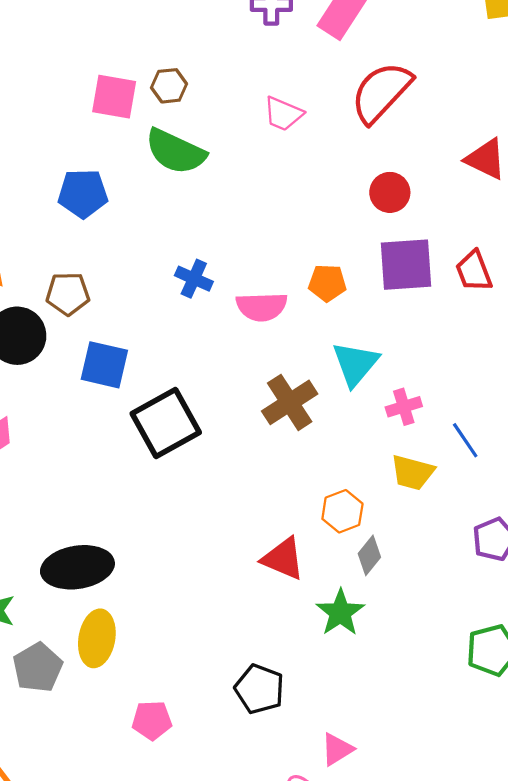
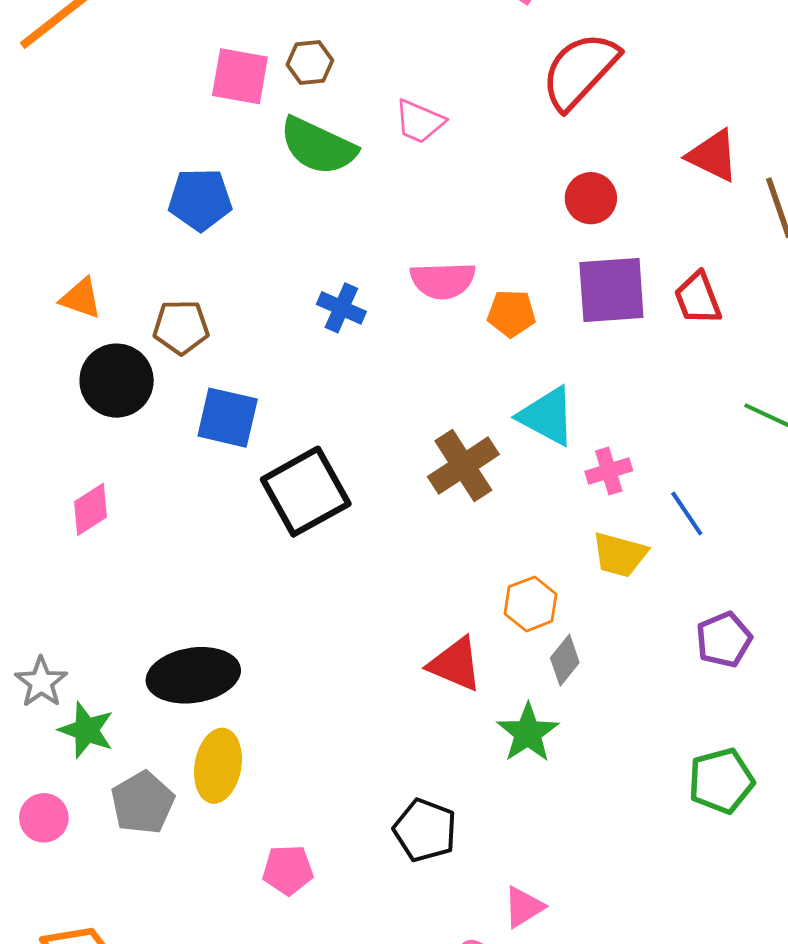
pink trapezoid: (283, 114) -> (419, 121), moved
pink semicircle: (262, 307) -> (443, 280), moved
cyan triangle: (355, 364) -> (547, 416), turned -42

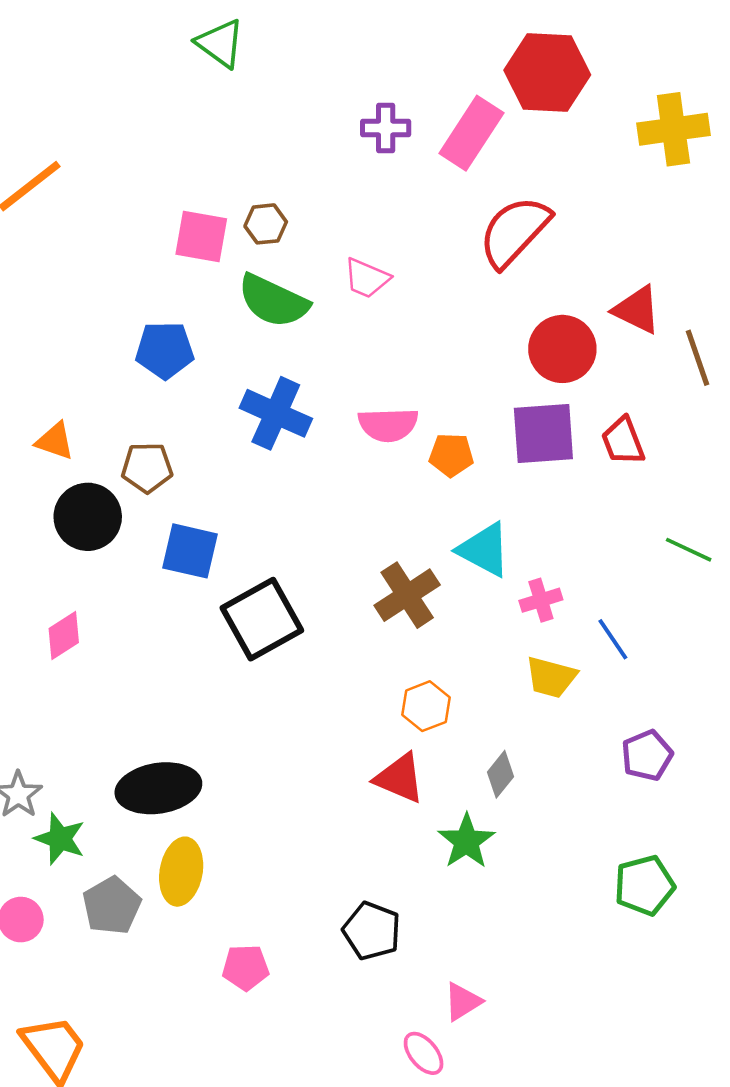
red circle: (591, 198) -> (562, 349), moved, size x1.4
blue cross: (341, 308) -> (276, 413), moved, size x1.6
orange hexagon: (531, 604) -> (426, 706), moved

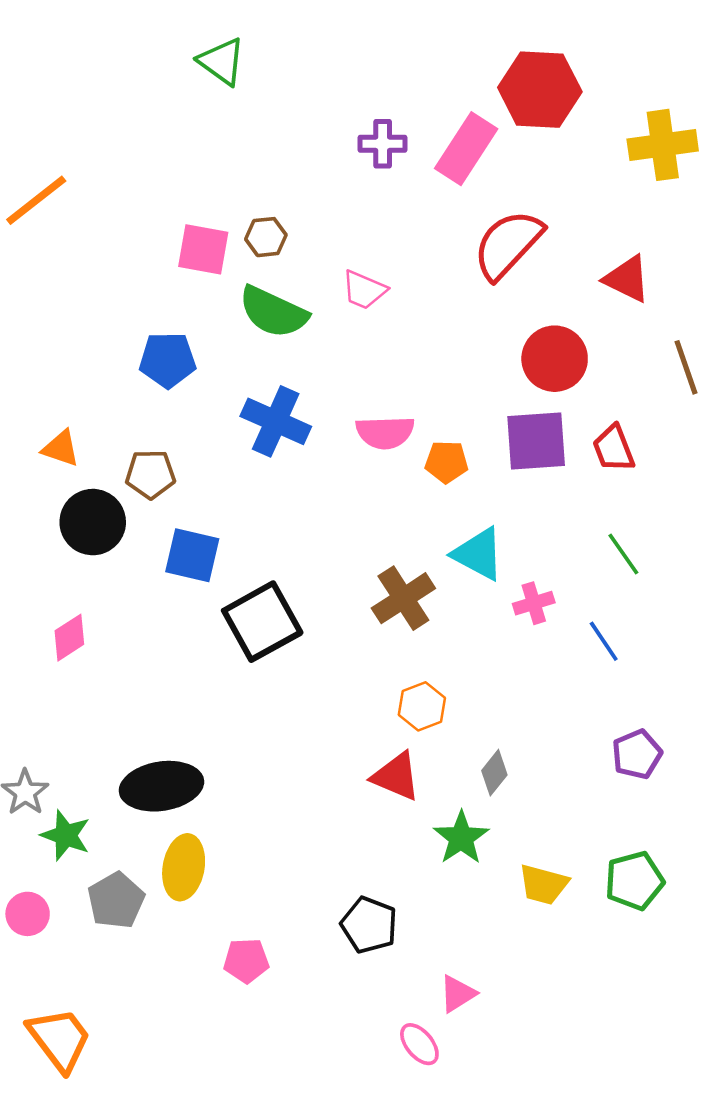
red triangle: (637, 310) -> (627, 279), moved
green line: (689, 550) -> (623, 554), moved, turned 30
yellow trapezoid: (551, 677) -> (544, 884), moved

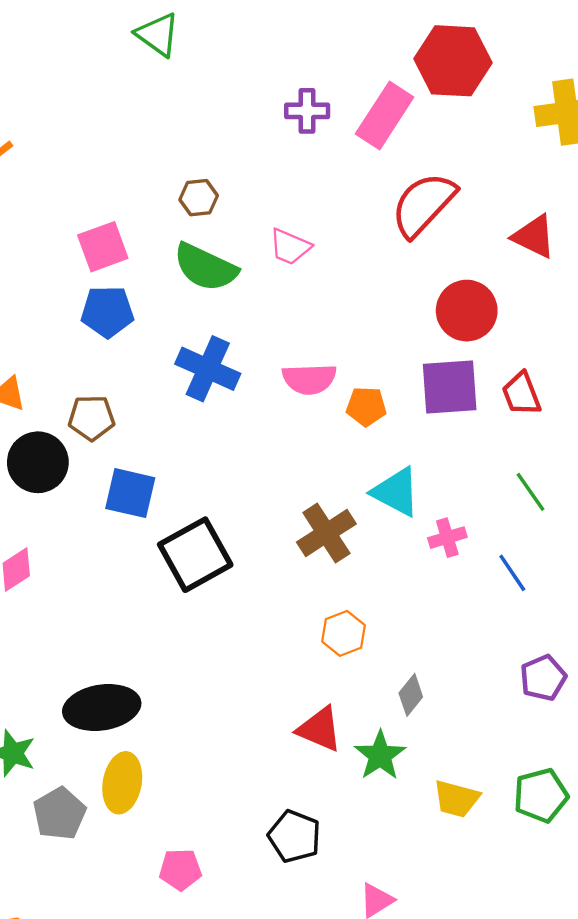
pink square: (203, 249) -> (103, 247), moved, turned -30
red triangle: (396, 776) -> (320, 729), moved

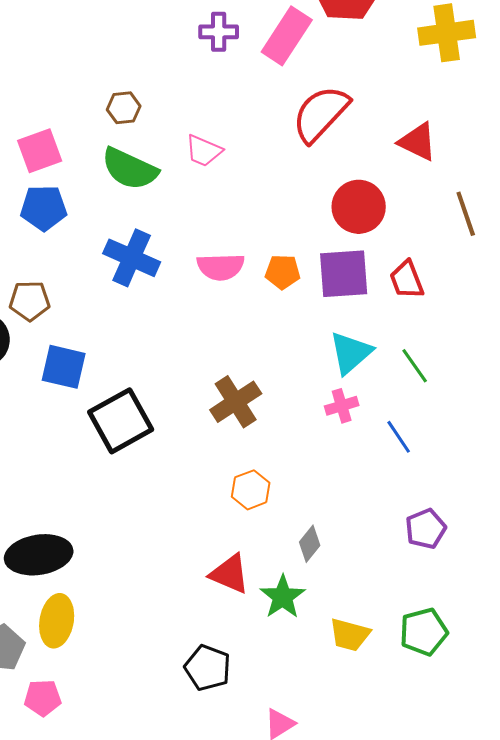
orange pentagon: (366, 406) -> (283, 272), moved
cyan triangle: (396, 492) -> (351, 353), moved, turned 51
pink pentagon: (180, 869) -> (43, 698), moved

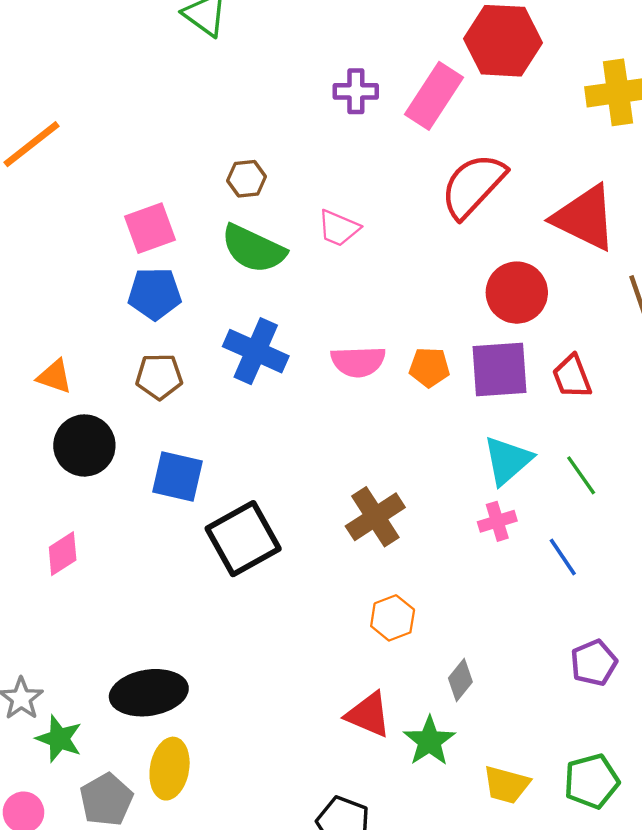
red triangle: (418, 142) -> (585, 218), size x1.5
brown pentagon: (30, 301) -> (159, 376), moved

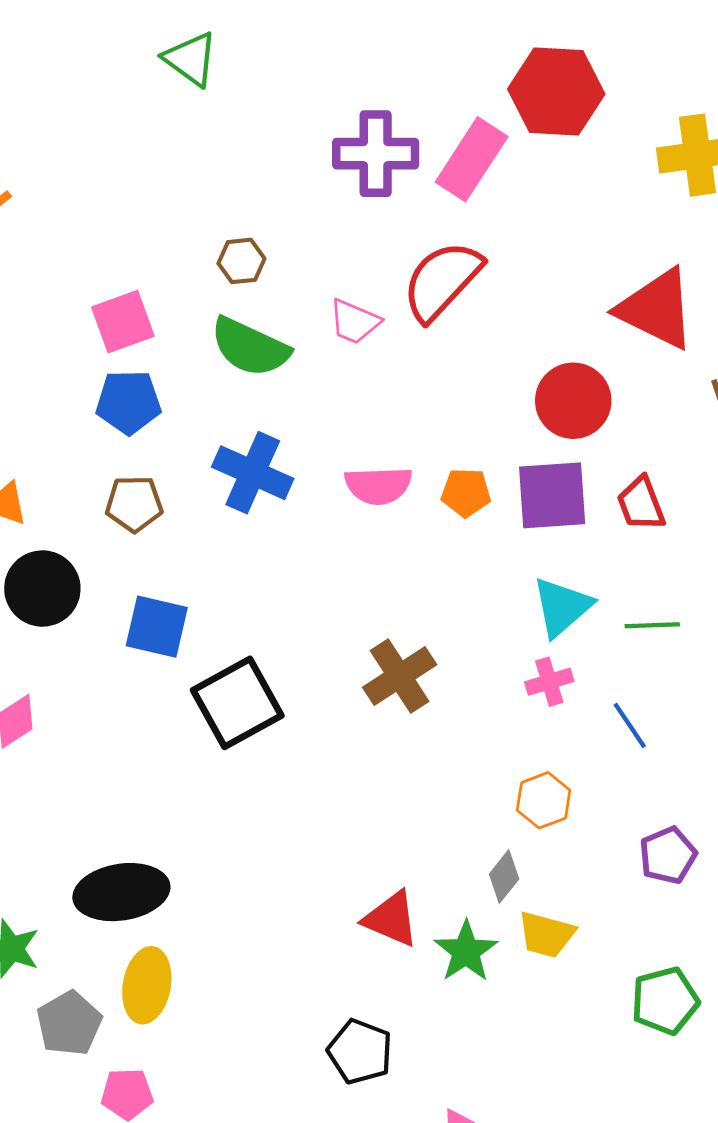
purple cross: (356, 91) -> (376, 154), size x1.5
red semicircle: (473, 186) -> (442, 281), moved
green line: (581, 475) -> (652, 625), turned -57
orange hexagon: (393, 618) -> (544, 800), moved
yellow trapezoid: (506, 785) -> (546, 934), moved

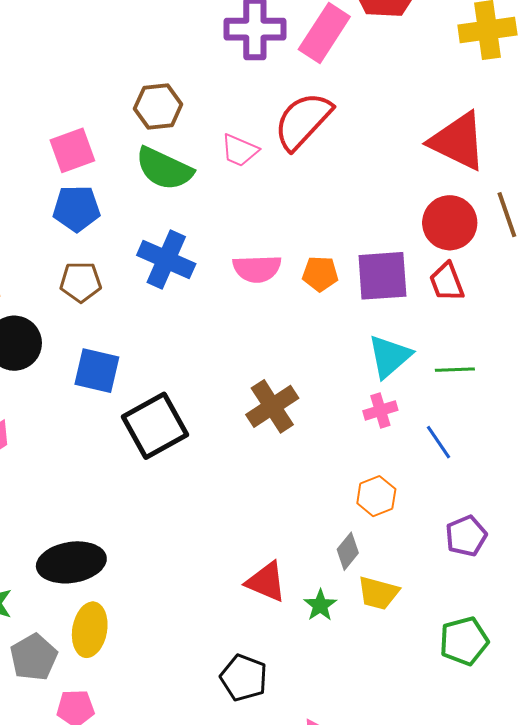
brown hexagon: (241, 261) -> (158, 107), size x1.4
red circle: (573, 401) -> (450, 223), moved
green star: (466, 951) -> (320, 605), size x0.7

